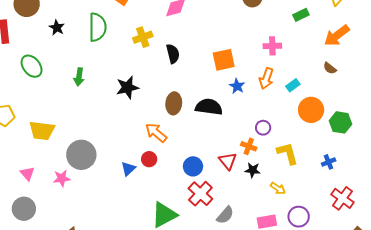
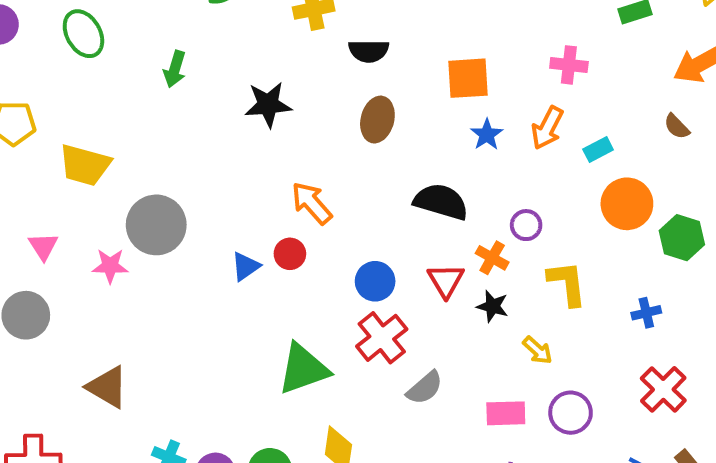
black semicircle: (173, 54) -> (369, 51), turned 96
brown ellipse: (174, 103) -> (377, 120), moved
black semicircle: (209, 107) -> (441, 202), moved

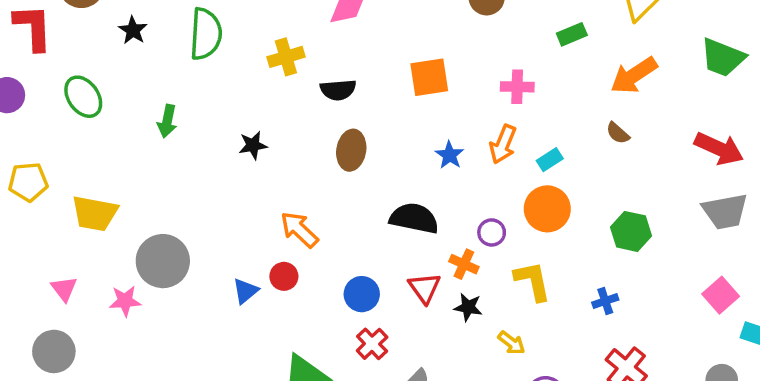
orange square: (468, 78) -> (429, 77), moved
black star: (268, 104) -> (253, 145), size x0.7
orange circle: (627, 204) -> (547, 209), moved
red cross: (382, 338) -> (372, 344), size x0.7

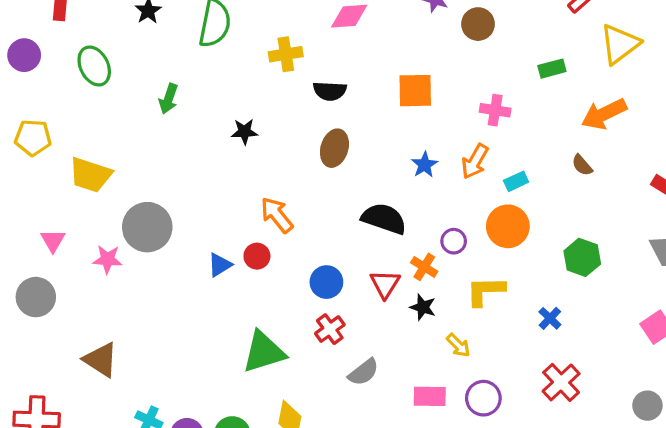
yellow L-shape: (533, 281) -> (485, 291), turned -87
blue cross: (605, 301) -> (550, 318), turned -35

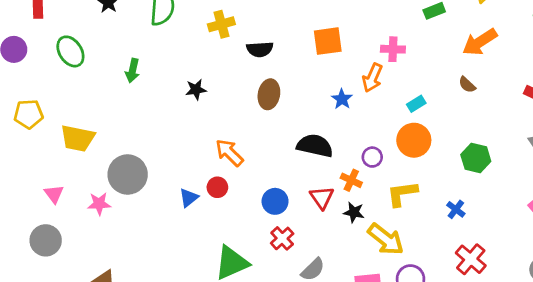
orange arrow: (475, 161) -> (372, 78), moved
yellow arrow: (458, 345) -> (386, 239), size x1.8

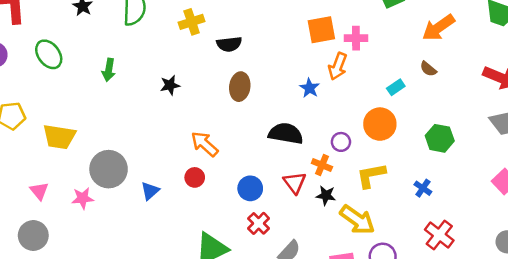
orange square: (328, 41) -> (321, 30), moved
cyan rectangle: (416, 104) -> (396, 87), moved
blue triangle: (189, 198) -> (150, 191), moved

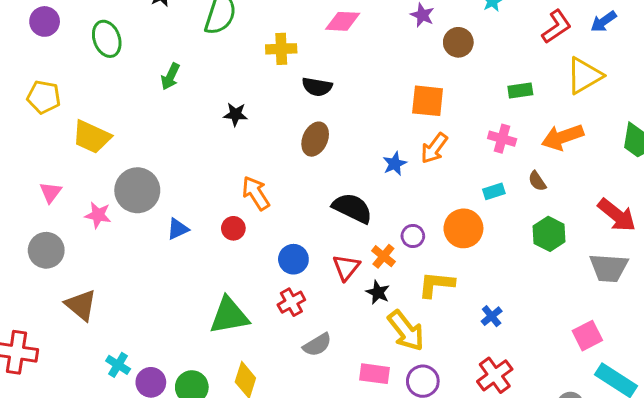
pink cross: (356, 38) -> (502, 139), moved
green hexagon: (440, 138) -> (549, 234), moved
gray circle: (33, 235) -> (46, 250), moved

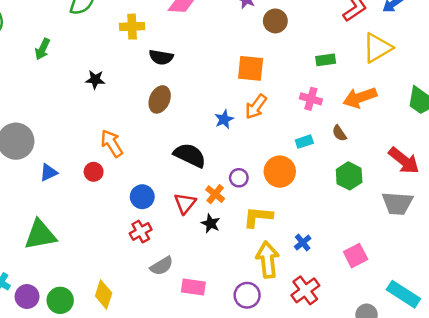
green triangle: (229, 316) -> (40, 235), moved
yellow arrow: (406, 331) -> (268, 260), moved, turned -148
pink square: (587, 336) -> (356, 256), moved
pink rectangle: (375, 374) -> (193, 287), moved

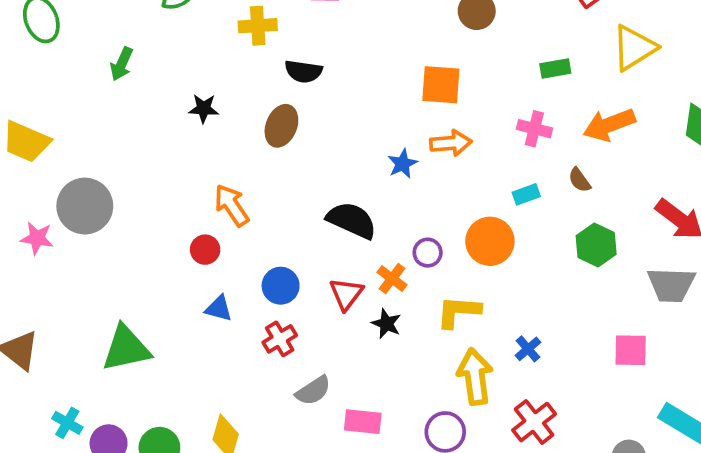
brown ellipse: (160, 99) -> (281, 126), moved
orange arrow: (256, 107) -> (451, 143), turned -130
blue triangle: (49, 172) -> (219, 308), moved, turned 42
pink square: (356, 256) -> (631, 350), moved, turned 30

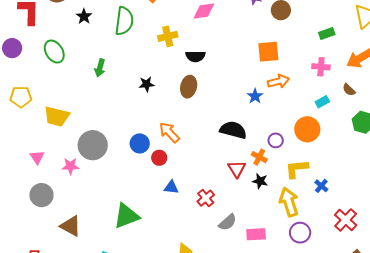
blue circle: (281, 286) -> (140, 143), moved
blue cross: (528, 349) -> (321, 186), moved
yellow arrow: (475, 377) -> (289, 202), moved

